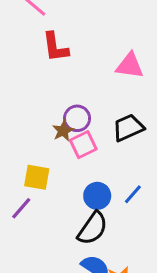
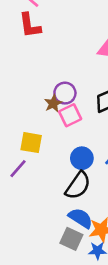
red L-shape: (55, 47) -> (30, 25), moved

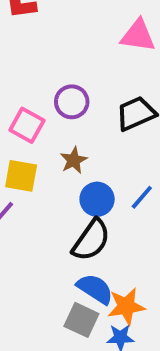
brown star: (53, 104) -> (74, 160), moved
pink square: (70, 115) -> (27, 125), moved, turned -35

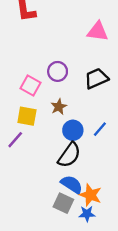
orange star: (126, 306) -> (90, 195), turned 30

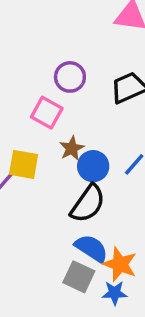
pink square: (30, 86) -> (47, 113), moved
brown star: (59, 107) -> (72, 148), moved
yellow square: (27, 116) -> (24, 164), moved

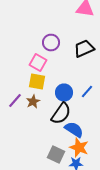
brown star: (72, 148) -> (33, 102), moved
yellow square: (24, 164) -> (37, 82), moved
blue semicircle: (91, 248) -> (74, 130), moved

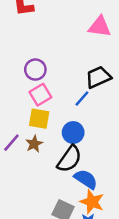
purple circle: (51, 43) -> (35, 70), moved
pink square: (38, 63) -> (40, 95), turned 30
blue line: (87, 92) -> (82, 99), moved

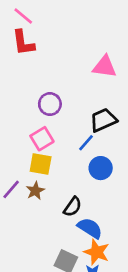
purple circle: (35, 70) -> (50, 104), moved
blue circle: (73, 133) -> (101, 168), moved
black semicircle: (69, 159) -> (73, 207), size x0.7

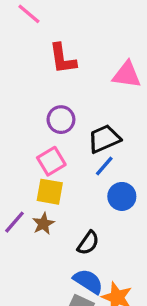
red L-shape: (23, 43) -> (63, 59), moved
black trapezoid: (103, 120) -> (104, 139), moved
blue semicircle: (90, 228) -> (88, 281), moved

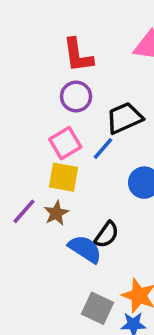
red L-shape: (63, 59) -> (78, 55), moved
blue line: (104, 166) -> (103, 149), moved
blue semicircle: (88, 281) -> (85, 249), moved

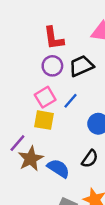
black trapezoid: (124, 118) -> (81, 66), moved
brown star: (56, 213) -> (31, 159), moved, size x1.5
black semicircle: (107, 235) -> (90, 159), moved

